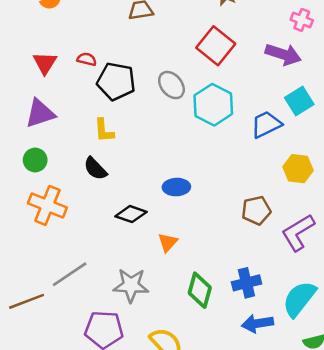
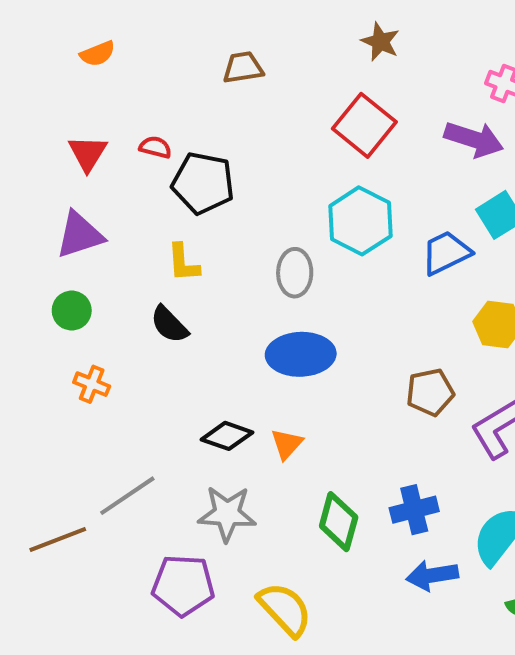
gray ellipse: (171, 85) -> (295, 273), moved, turned 40
blue ellipse: (176, 187) -> (301, 354), size x1.5
orange cross: (47, 205) -> (92, 384), size x0.6
black diamond: (131, 214) -> (227, 436), moved

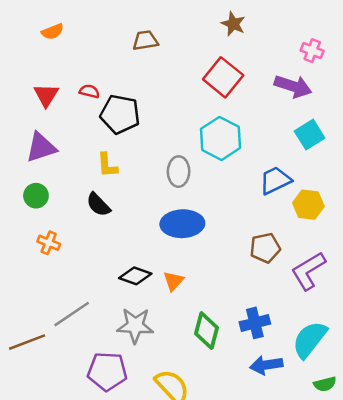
blue trapezoid: (446, 253) -> (275, 180), moved

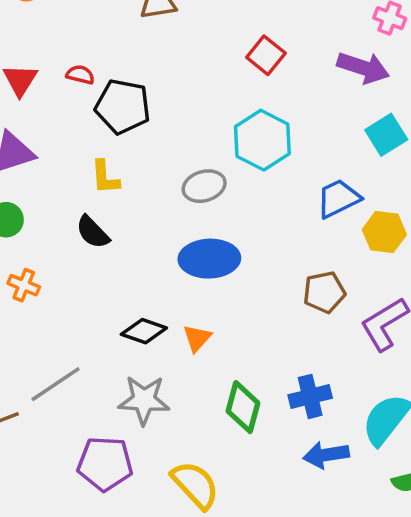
red square: (223, 77) -> (266, 55), size x0.7
gray ellipse: (179, 172) -> (204, 186), turned 72

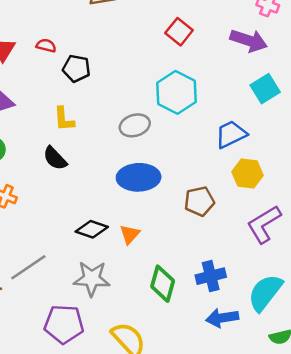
black pentagon: (123, 107) -> (77, 68), size x0.7
yellow hexagon: (384, 232) -> (247, 174), moved
brown pentagon: (324, 292) -> (199, 201), moved

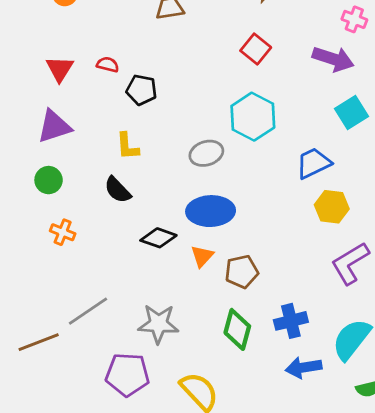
brown pentagon: (199, 201) -> (242, 272), moved
black diamond: (92, 229) -> (158, 238), moved
orange triangle: (130, 234) -> (202, 256), moved

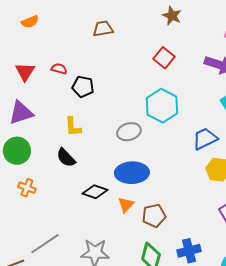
green circle: (49, 180) -> (17, 151), size x1.4

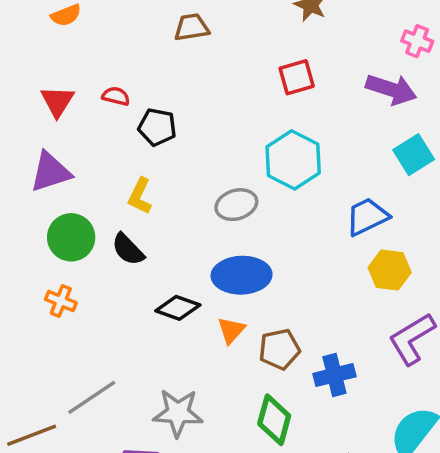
red square: (164, 58) -> (297, 77), turned 35
yellow L-shape: (73, 127) -> (140, 196), turned 30
green circle: (17, 151) -> (71, 237), moved
blue cross: (189, 251) -> (334, 375), moved

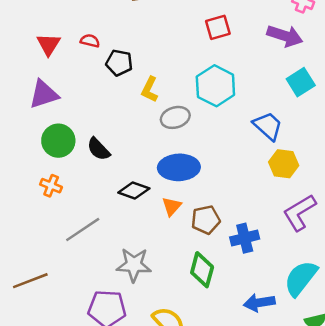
yellow L-shape: (140, 196) -> (150, 89), moved
blue trapezoid: (367, 217) -> (268, 126), turned 68
gray line: (92, 397) -> (83, 230), moved

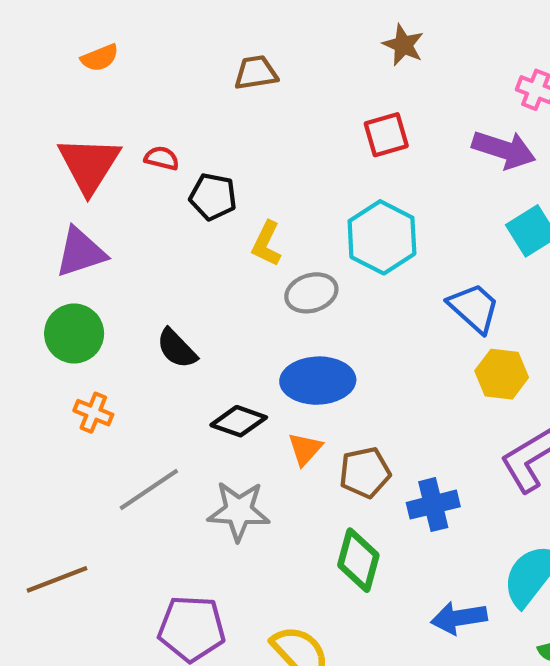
red triangle: (49, 44) -> (89, 165), size x1.5
green circle: (58, 141) -> (74, 334), moved
gray star: (134, 265) -> (239, 511), moved

